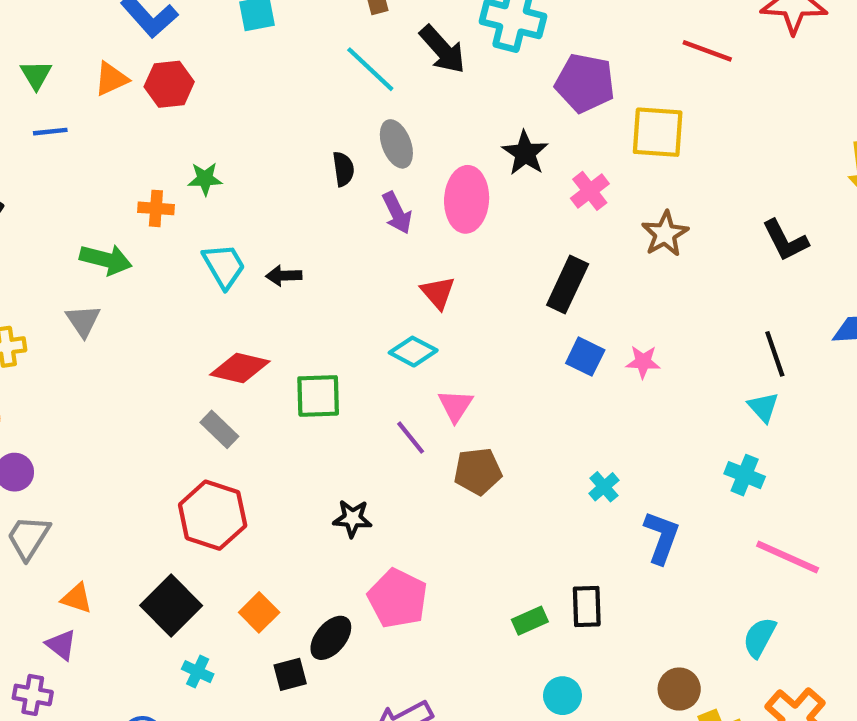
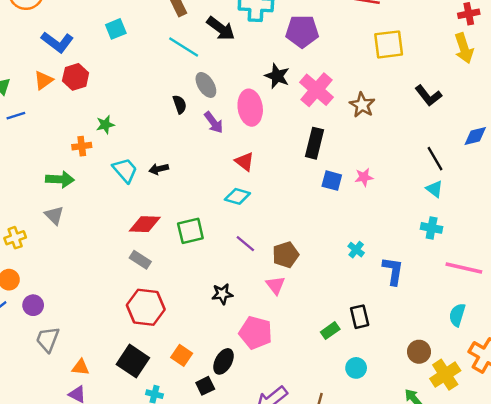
yellow square: (658, 132) -> (389, 44), moved
pink cross: (590, 191) -> (316, 90), size x1.6
pink triangle: (455, 406) -> (275, 285), moved

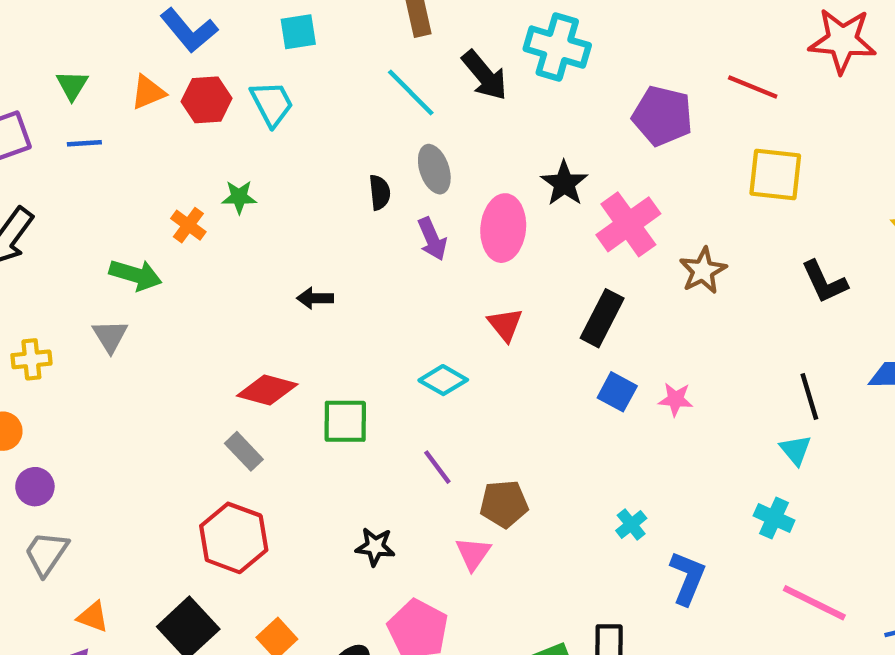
purple pentagon: (302, 31) -> (662, 116), moved
orange cross: (82, 146) -> (188, 225), turned 30
red triangle: (245, 162) -> (505, 325), moved
cyan trapezoid: (125, 170) -> (272, 104), moved

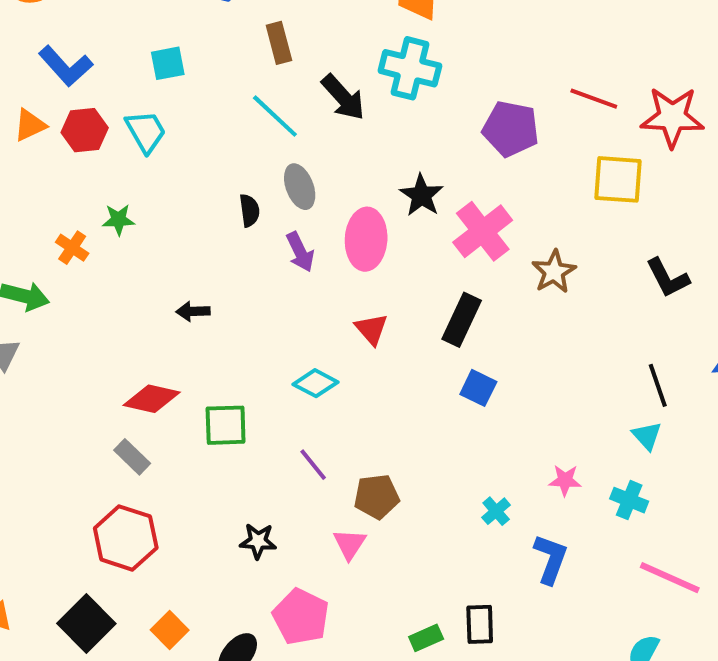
red star: (842, 41) -> (672, 117), moved
pink star: (676, 399) -> (565, 480), moved

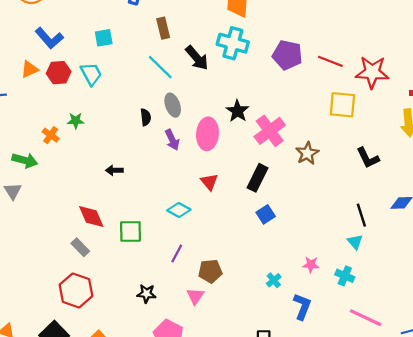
purple pentagon: (511, 129) -> (287, 55), moved
blue square: (478, 388) -> (266, 214), turned 30
red diamond: (152, 399) -> (91, 217), turned 52
purple line: (313, 465) -> (177, 253), turned 66

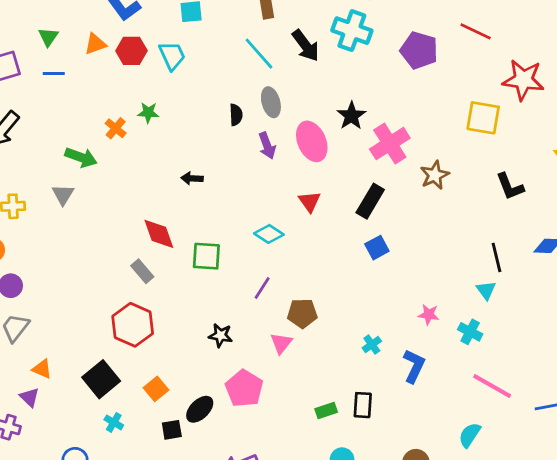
red line: (330, 61) -> (476, 31), moved
pink ellipse: (207, 134) -> (312, 141), turned -32
cyan cross: (274, 280) -> (372, 344), moved

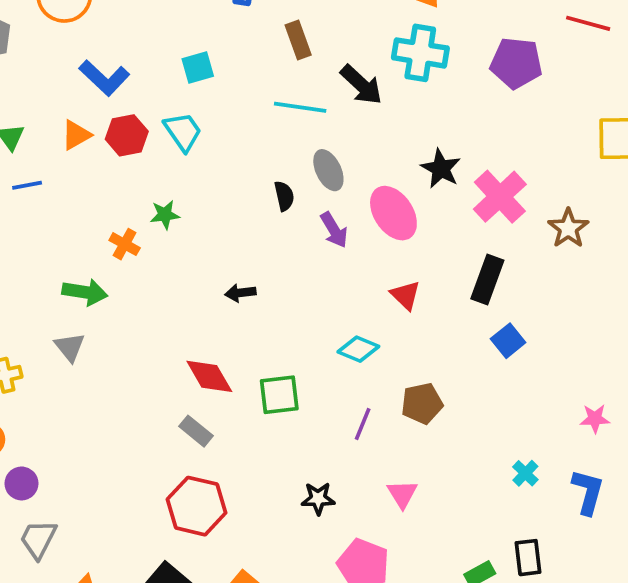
cyan line: (259, 54) -> (300, 107), turned -30
brown pentagon: (302, 313) -> (422, 403), moved

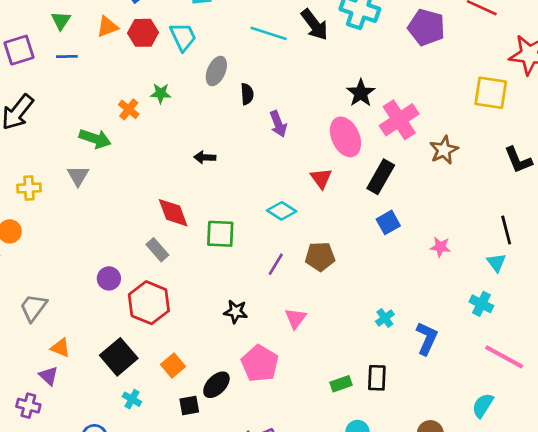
gray ellipse: (328, 170) -> (216, 71), moved, turned 40
pink ellipse: (393, 213) -> (345, 137), moved
pink star: (595, 419) -> (440, 247), moved
purple circle: (21, 483) -> (109, 278), moved

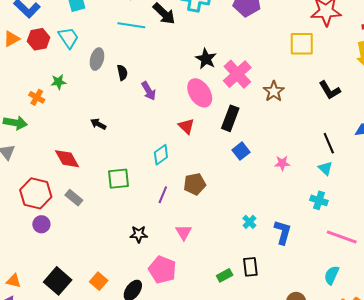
black arrow: (205, 157) -> (98, 124), turned 35
cyan diamond: (282, 211) -> (161, 155), turned -60
red diamond: (173, 213) -> (67, 159), moved
red hexagon: (149, 303) -> (36, 193), moved

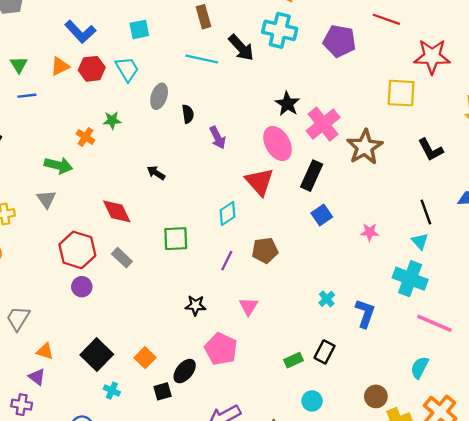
brown star: (274, 91) -> (365, 147), size x1.4
red triangle: (186, 126) -> (259, 182), size x1.5
cyan cross: (319, 200) -> (410, 279), size x1.6
black rectangle: (250, 267) -> (325, 352), turned 30

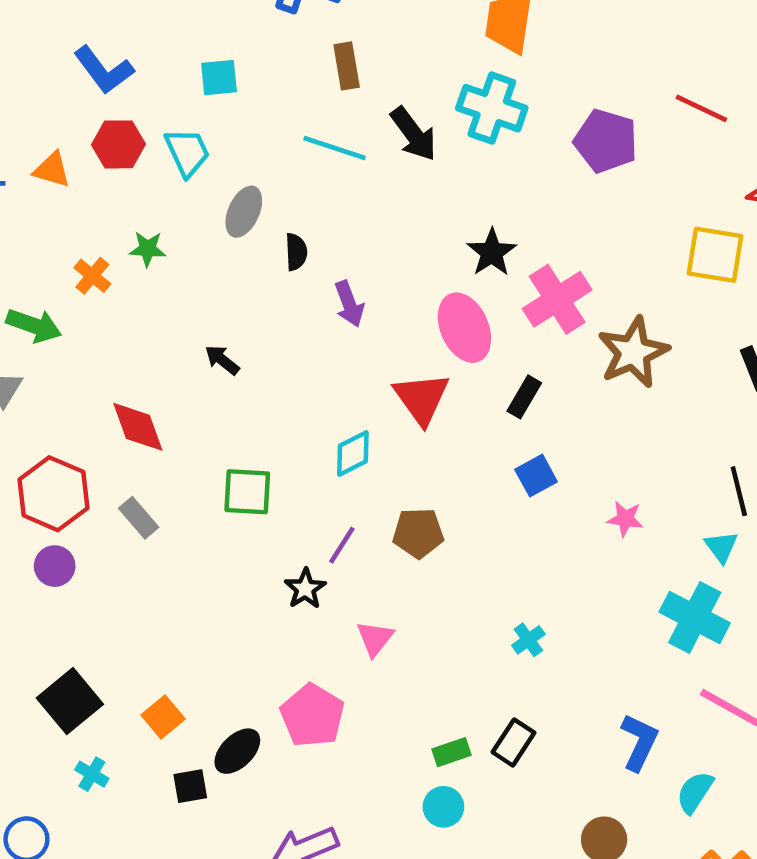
orange triangle: (60, 66) -> (52, 170), moved, turned 36
black rectangle: (312, 176) -> (524, 397), size x0.7
black star: (195, 305) -> (305, 589), moved, turned 30
blue L-shape: (365, 313) -> (639, 742), moved
cyan circle: (312, 401) -> (443, 807), moved

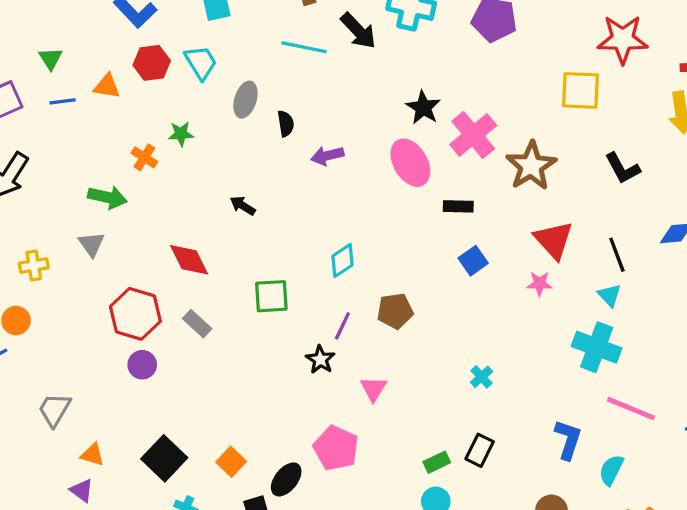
purple arrow: (349, 304) -> (327, 156), turned 104
black rectangle: (524, 397) -> (458, 206), turned 68
red triangle: (422, 398) -> (554, 240), moved

